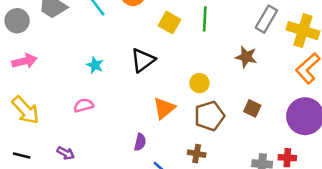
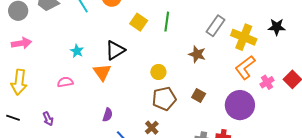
orange triangle: (164, 108) -> (102, 72), moved, turned -30
yellow arrow: (26, 110) -> (19, 82), turned 45
purple arrow: (66, 153) -> (48, 119), turned 32
brown cross: (197, 154) -> (152, 128), turned 32

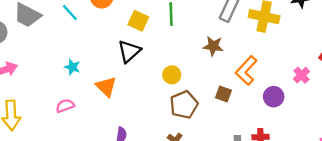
black triangle: (115, 50) -> (129, 51), moved
orange L-shape: (245, 67) -> (246, 71), moved
pink cross: (267, 82) -> (301, 75), moved
purple circle: (240, 105) -> (274, 97), size x0.6

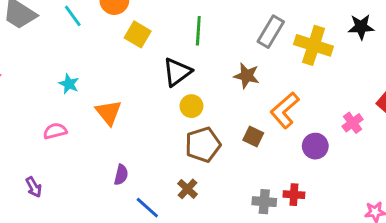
yellow square: (138, 21) -> (138, 34), moved
black triangle: (129, 51) -> (177, 72), moved

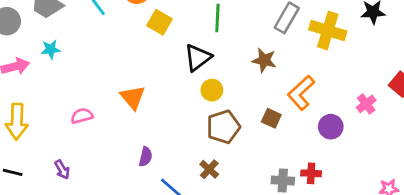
cyan star: (69, 84) -> (51, 49), moved, turned -30

